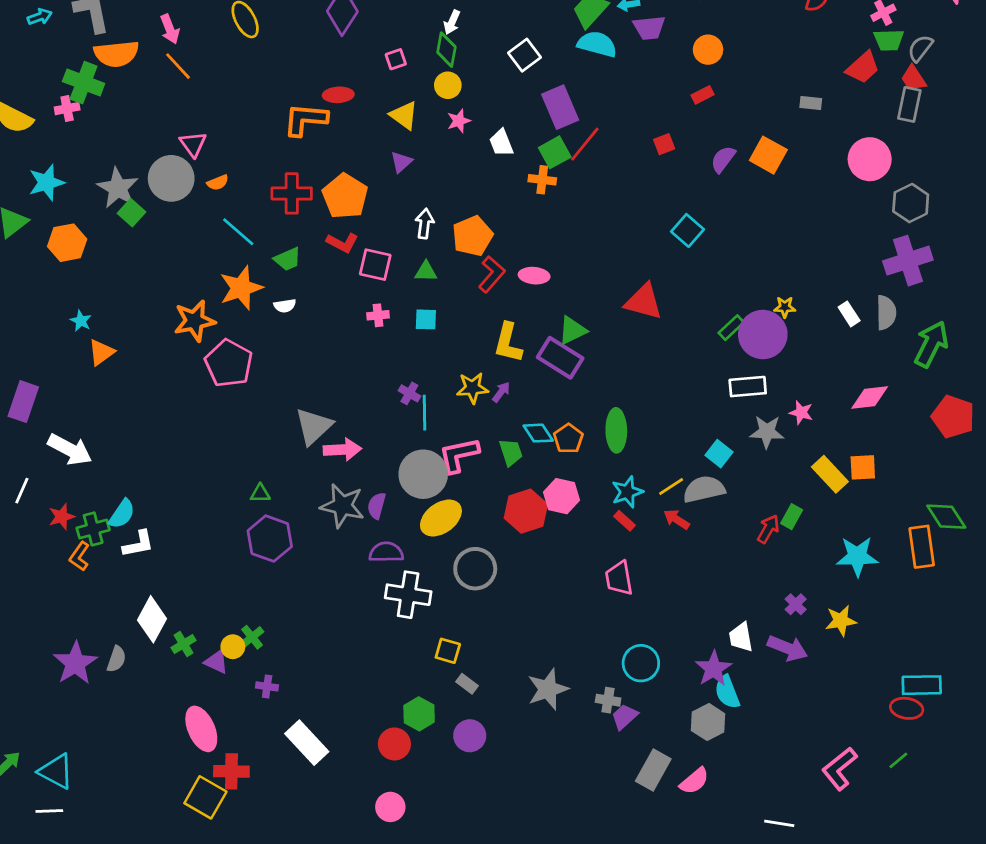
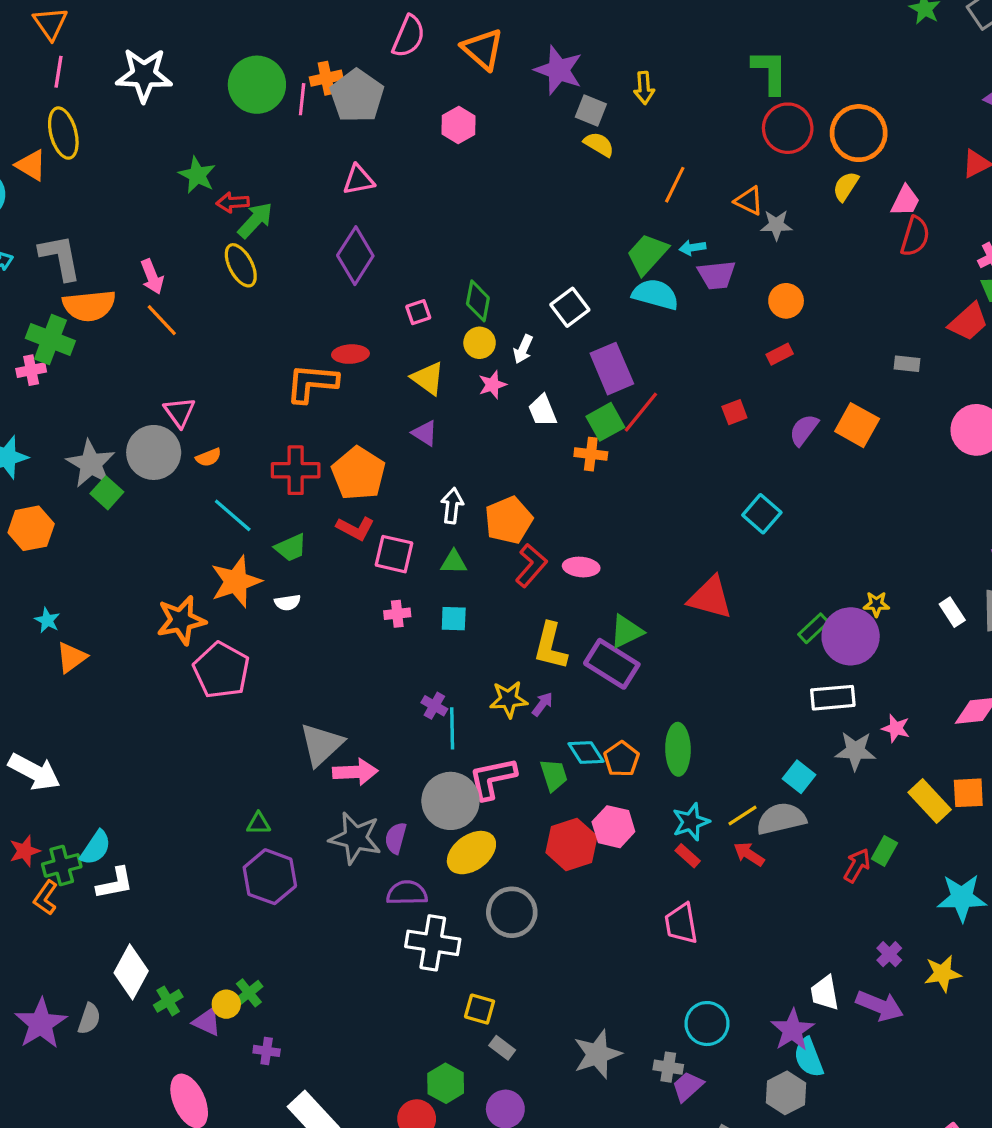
white arrow: (452, 22) -> (523, 349), moved
purple triangle: (401, 162) -> (425, 433), turned -45

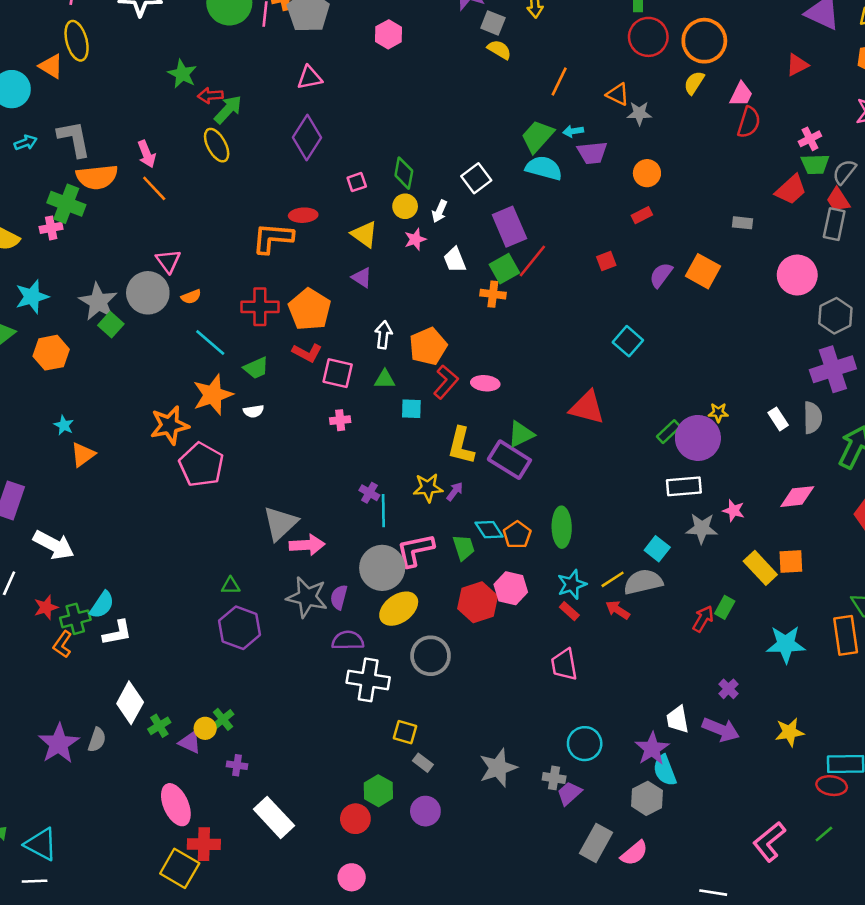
cyan square: (454, 619) -> (411, 409), moved
yellow star: (943, 974) -> (790, 732), moved

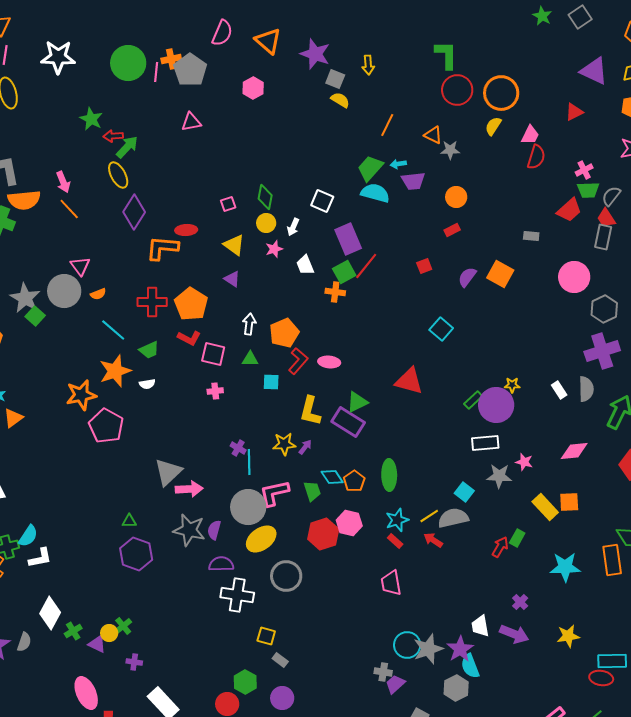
purple diamond: (307, 137) -> (134, 212), moved
white square: (476, 178) -> (322, 201), turned -30
gray star: (498, 768) -> (428, 649), moved

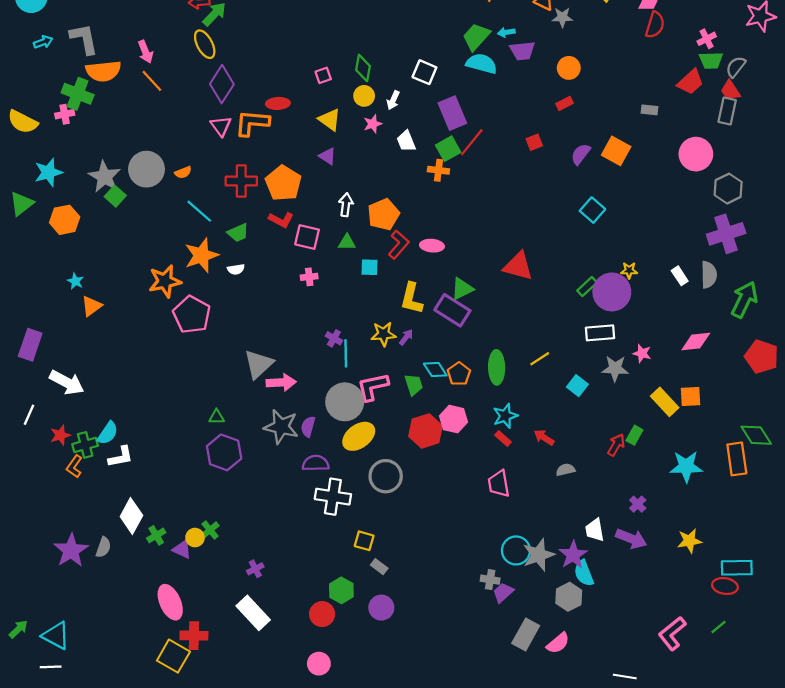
pink triangle: (80, 266) -> (221, 126), moved
cyan square: (441, 329) -> (592, 210), moved
yellow line: (429, 516) -> (540, 359), moved
gray semicircle: (453, 518) -> (566, 470), moved, size x0.6
purple cross: (134, 662) -> (255, 569), moved, turned -35

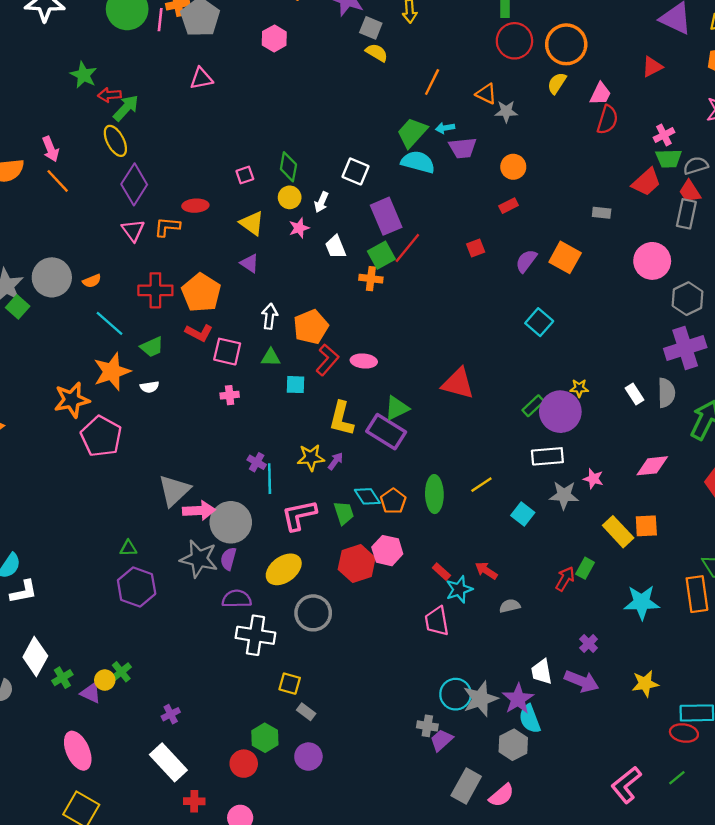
gray semicircle: (736, 67) -> (696, 166), turned 35
orange L-shape: (252, 123) -> (167, 227), size x0.7
gray circle: (345, 402) -> (231, 522), moved
cyan star: (505, 416) -> (459, 589), moved
red cross: (194, 636) -> (194, 801), moved, size x0.7

